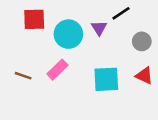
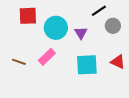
purple triangle: (99, 28) -> (81, 33), moved
gray circle: (142, 41) -> (113, 26), moved

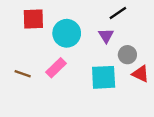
gray circle: (113, 26) -> (127, 55), moved
purple triangle: (81, 33) -> (106, 36), moved

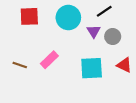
cyan circle: (67, 33) -> (68, 18), moved
gray circle: (127, 55) -> (113, 37), moved

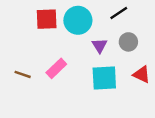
red square: (29, 16) -> (47, 19), moved
purple triangle: (94, 31) -> (100, 46), moved

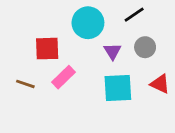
red square: (47, 19) -> (47, 49), moved

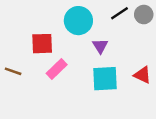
gray circle: (145, 47) -> (144, 15), moved
brown line: (25, 84) -> (13, 71), moved

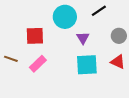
gray circle: (144, 15) -> (119, 36), moved
pink rectangle: (57, 69) -> (38, 64), moved

